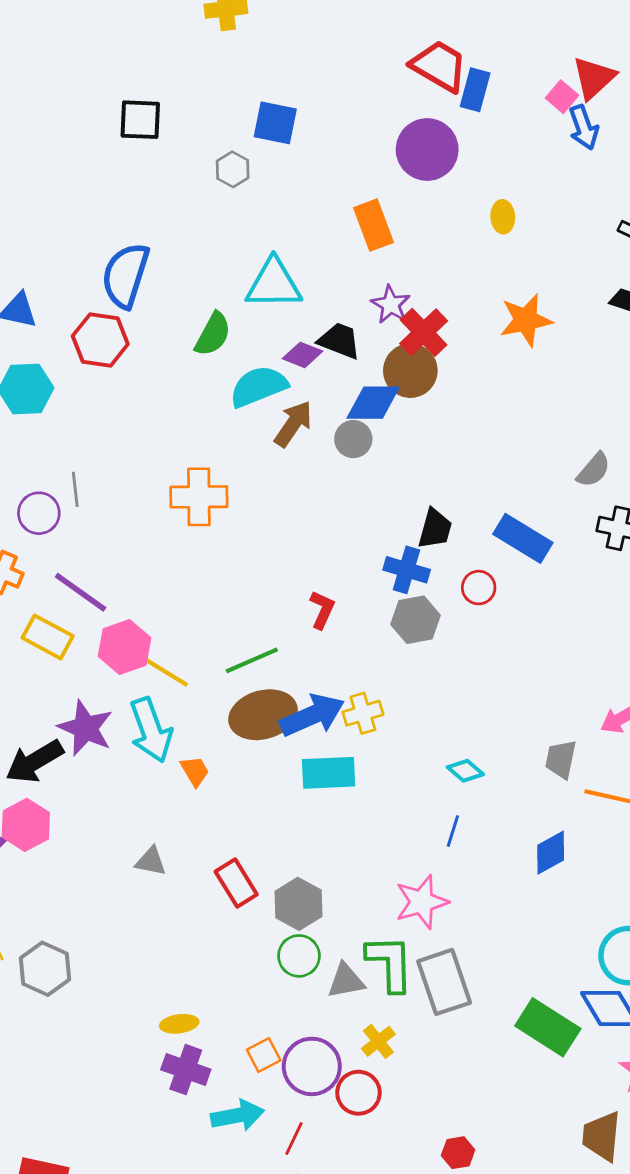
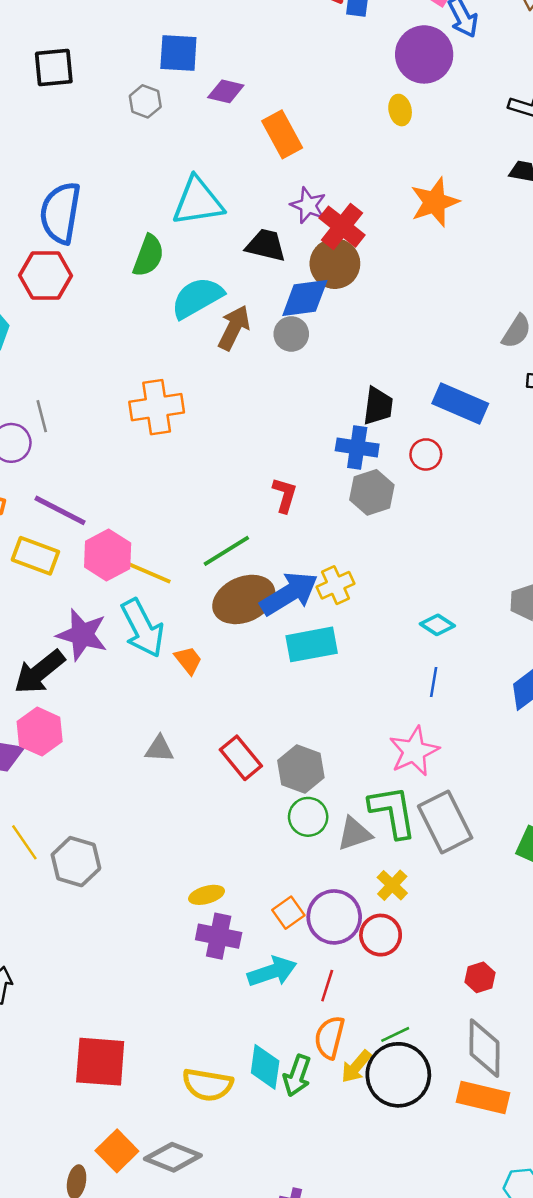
purple circle: (427, 149) -> (424, 54), moved
purple diamond: (302, 355) -> (226, 91), moved

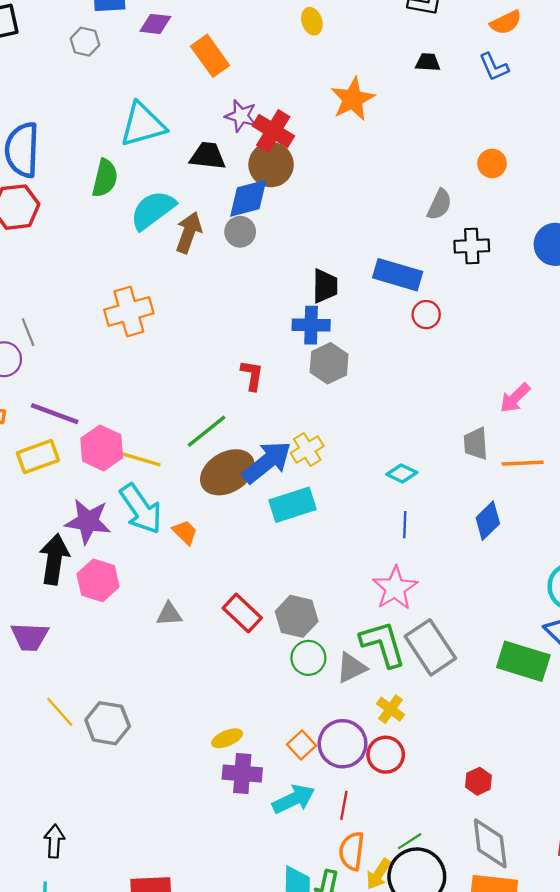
red circle: (426, 454) -> (426, 315), moved
yellow rectangle: (35, 556) -> (38, 457), turned -33
black arrow: (39, 672) -> (54, 559), turned 144
pink hexagon: (40, 732) -> (98, 580), moved

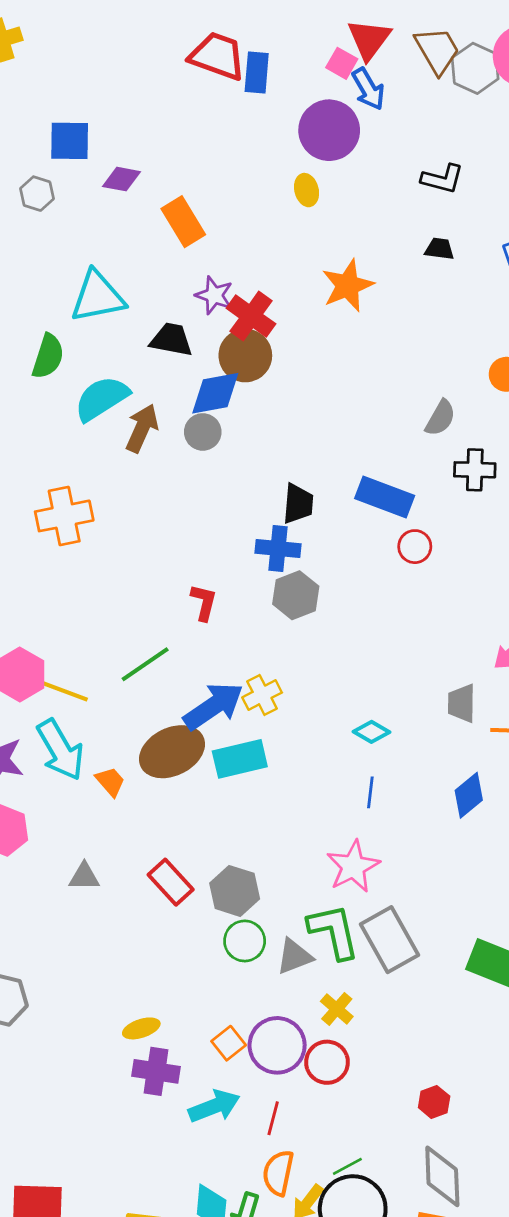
brown ellipse: (227, 472) -> (172, 752), moved

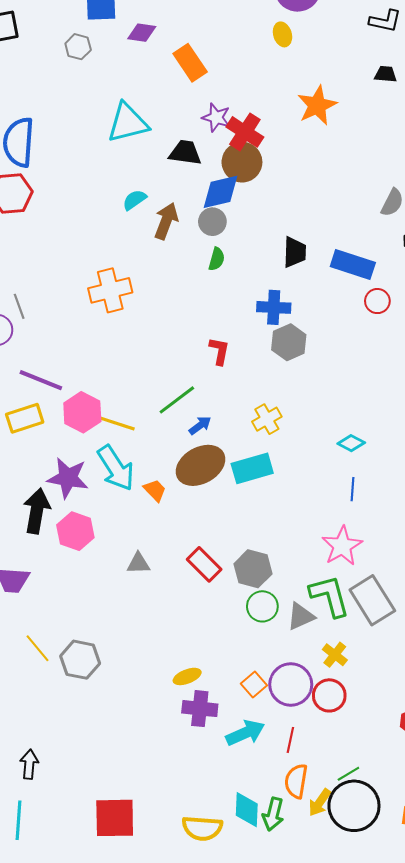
green semicircle: (48, 356) -> (217, 259), moved, size x0.7
cyan semicircle: (102, 398) -> (134, 200), size x0.6
black trapezoid: (298, 504) -> (295, 252), moved
blue arrow: (213, 706) -> (200, 425), moved, size x0.5

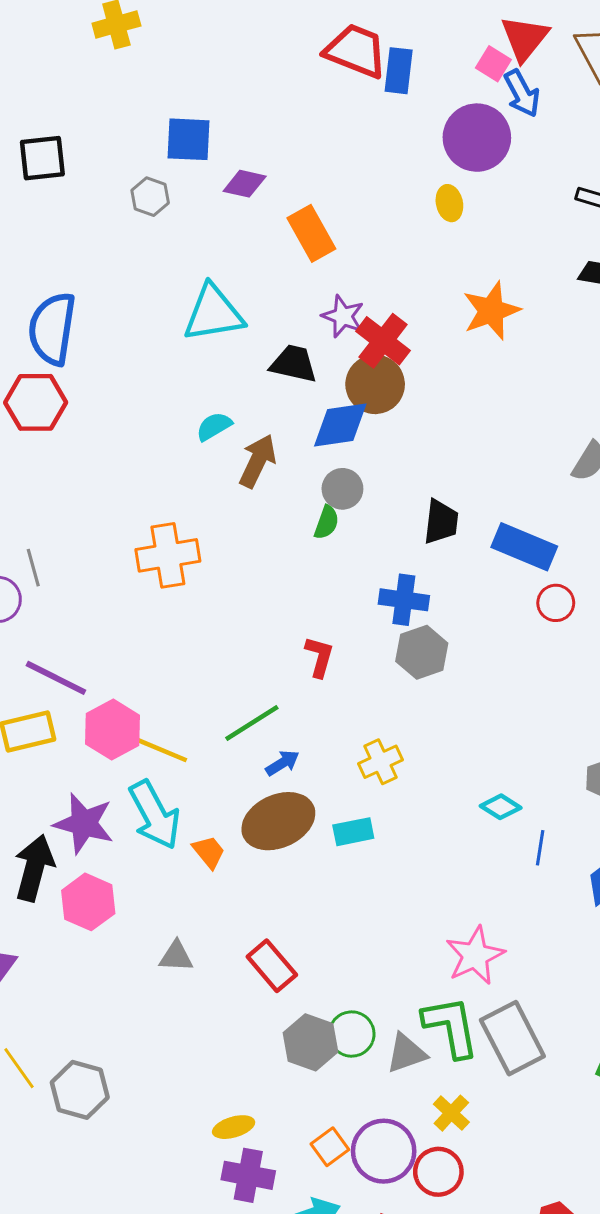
gray circle: (212, 222) -> (342, 489), moved
cyan rectangle: (252, 468) -> (353, 832), size x0.7
blue line: (353, 489) -> (540, 848), moved
gray hexagon: (253, 569) -> (310, 1042), moved

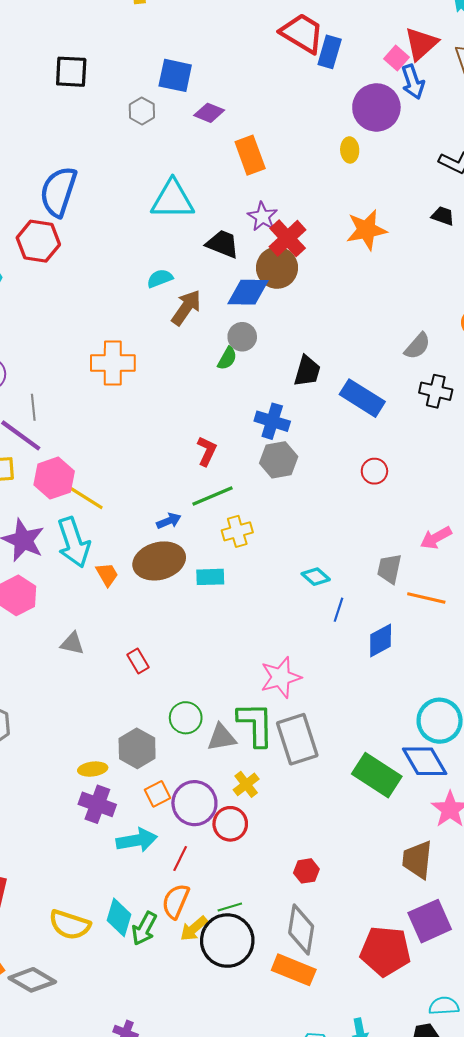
gray line: (33, 568) -> (33, 407), moved
red circle: (556, 603) -> (374, 471), moved
green line: (252, 723) -> (213, 496), moved
red rectangle: (272, 966) -> (138, 661), size x0.7
gray hexagon: (310, 1042) -> (137, 748), moved

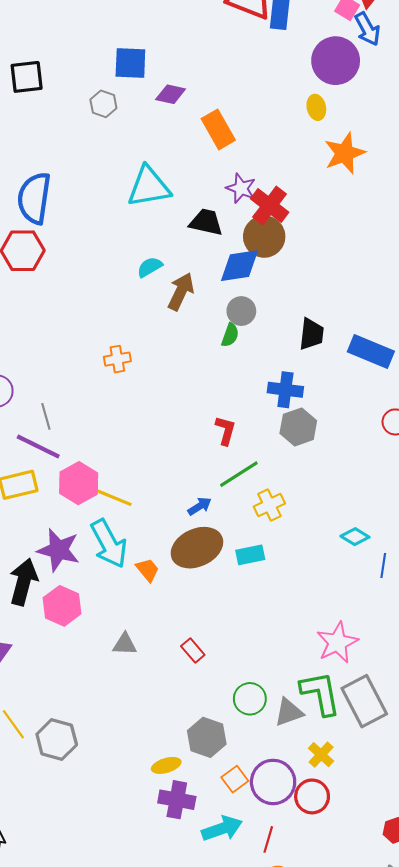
orange star: (366, 230) -> (345, 153), moved
orange cross: (113, 363) -> (117, 359), size x0.6

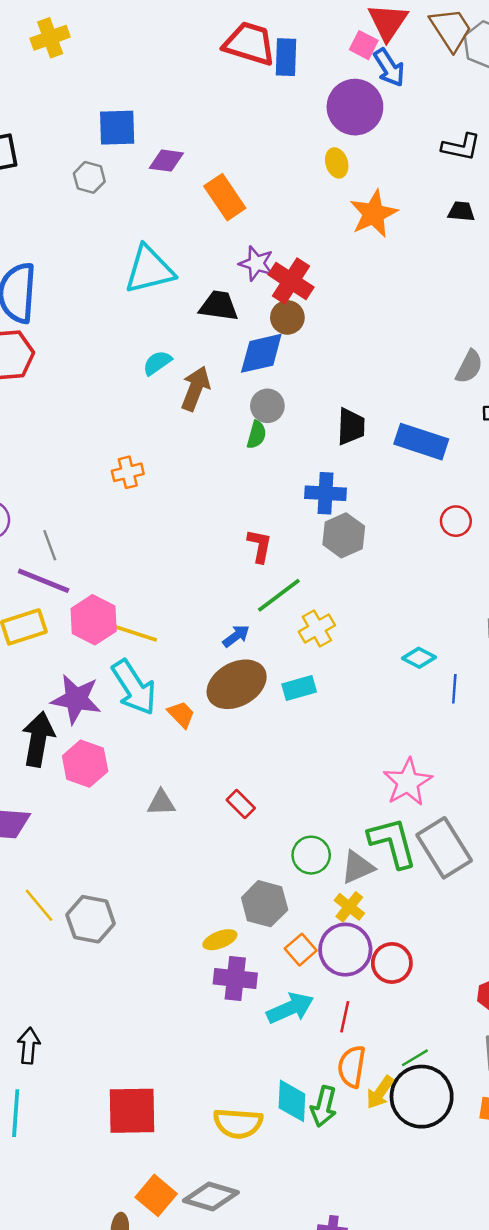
brown circle: (264, 237) -> (287, 317), size x0.7
yellow cross: (321, 755) -> (349, 907), moved

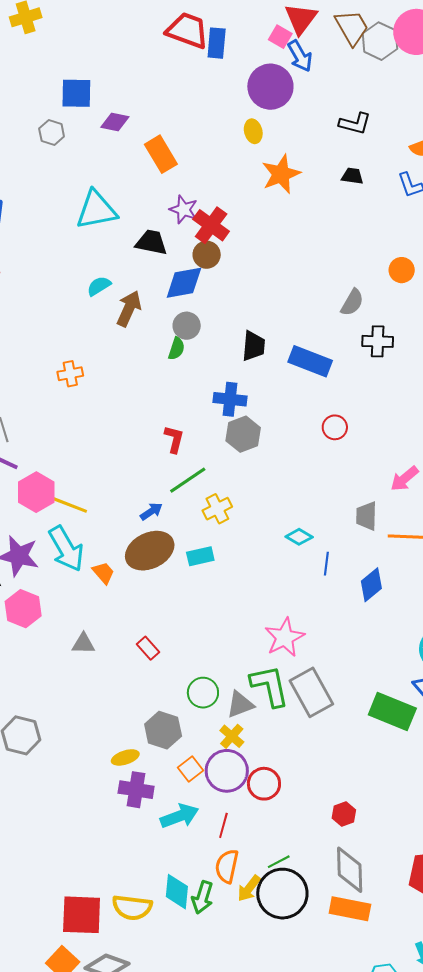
red square: (132, 1111) -> (82, 915), moved

